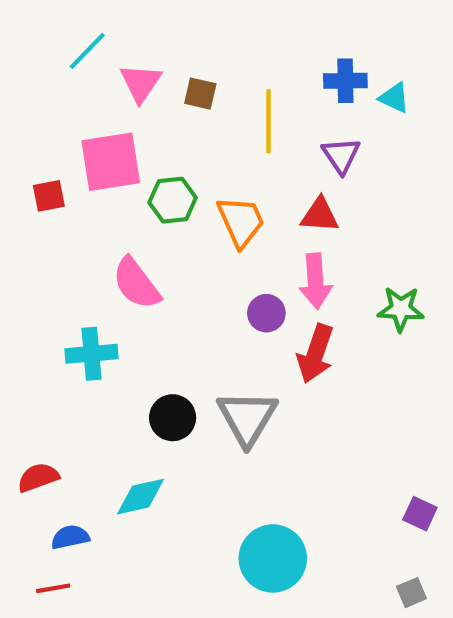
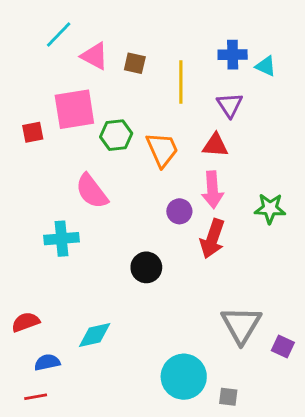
pink triangle: (141, 83) -> (95, 56), turned -36
black circle: (173, 418) -> (146, 267), moved
gray triangle: (247, 418) -> (241, 325), moved
gray square: (411, 593) -> (228, 397), moved, turned 30

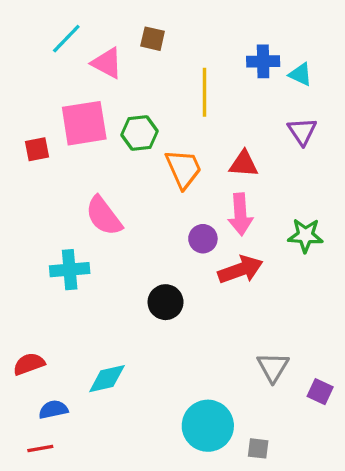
brown square: (135, 63) -> (153, 39), moved
purple triangle: (230, 105) -> (302, 131), moved
green hexagon: (116, 135) -> (140, 133), moved
red arrow: (212, 239) -> (240, 270), turned -129
gray triangle: (241, 325) -> (273, 367), size x0.7

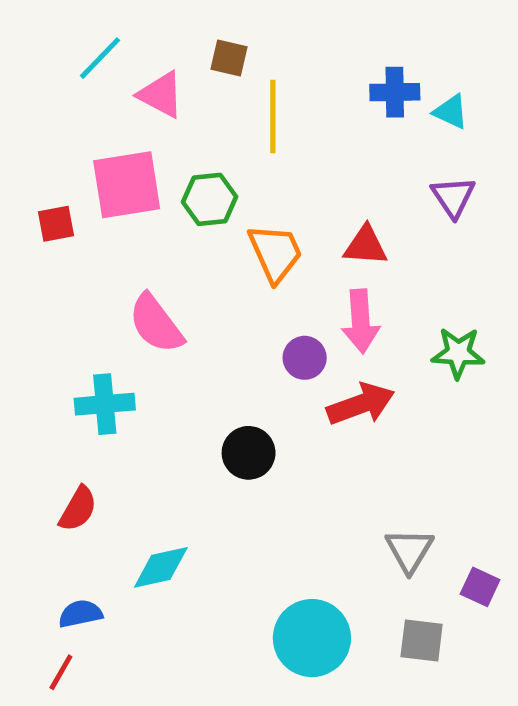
yellow line: (205, 92) -> (273, 117), moved
red semicircle: (29, 364) -> (78, 509), moved, turned 140
red line: (40, 448) -> (61, 672), turned -50
gray square: (258, 448) -> (422, 641), moved, size x1.4

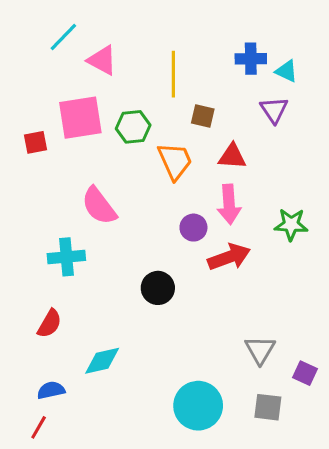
brown square: (229, 58) -> (203, 116), moved
purple triangle: (453, 197) -> (274, 110), moved

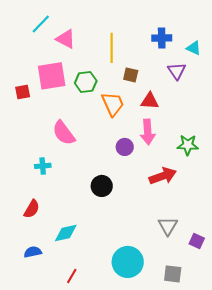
cyan triangle: (286, 71) -> (194, 48), moved
cyan cross: (66, 257) -> (43, 166), size x0.7
red arrow: (229, 257) -> (163, 176), moved
gray square: (268, 407) -> (173, 274), moved
red line: (39, 427) -> (72, 276), moved

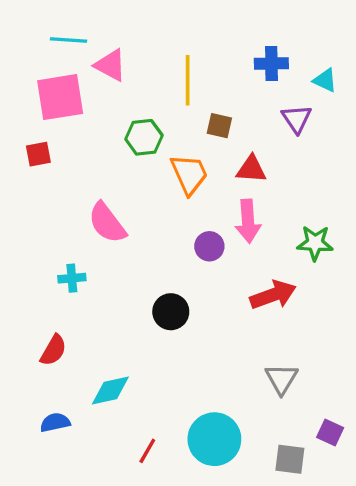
cyan line: (41, 24) -> (69, 40), turned 50
pink square: (52, 76) -> (60, 97), moved
purple square: (197, 241) -> (330, 432), moved
red line: (72, 276) -> (147, 451), moved

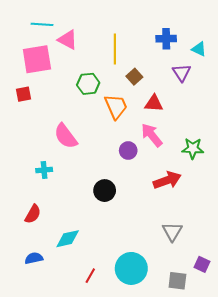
brown square: (219, 126) -> (134, 77), turned 35
pink arrow: (248, 221) -> (152, 135), turned 145

